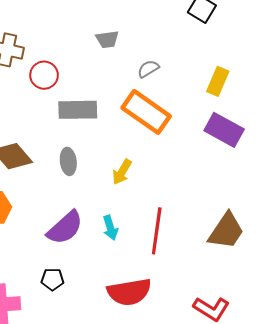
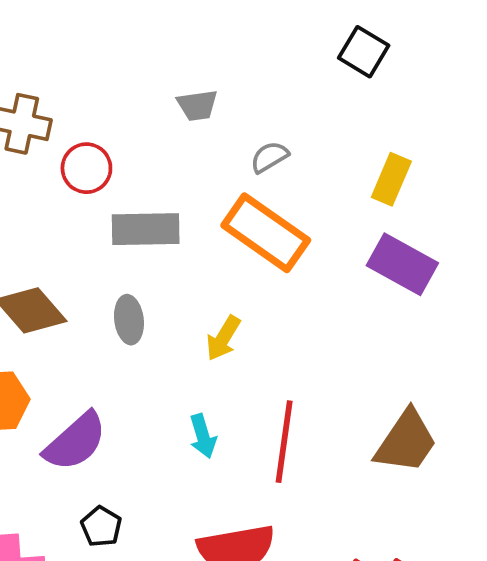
purple semicircle: (65, 228) -> (75, 442), moved
black pentagon: (52, 279) -> (101, 527), turned 30

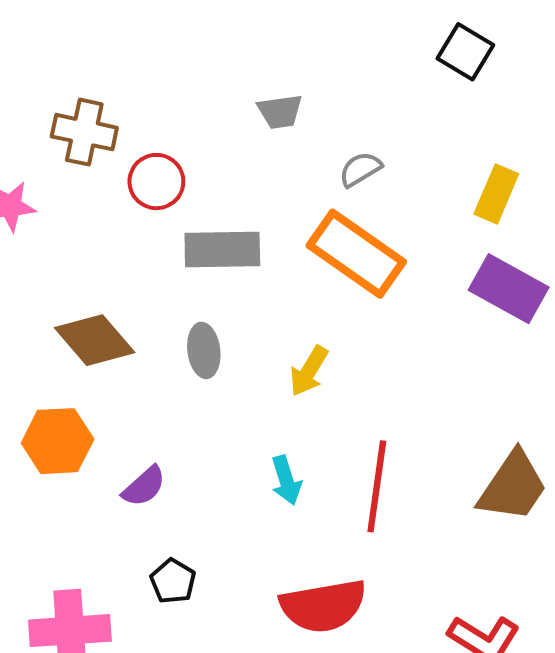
purple semicircle: (75, 442) -> (144, 486), size x0.6

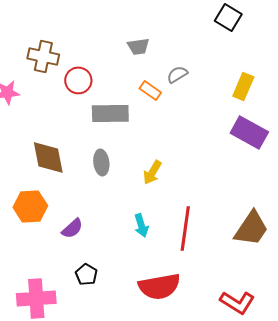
orange rectangle: (356, 254) -> (150, 90), moved, size x0.5
brown diamond: (95, 340) -> (48, 157), turned 30

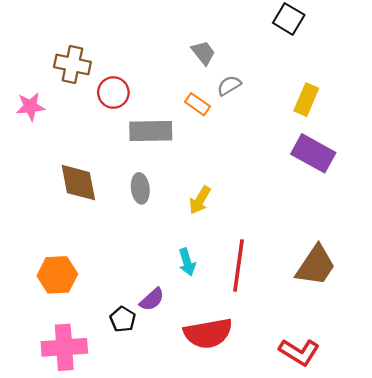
gray trapezoid: (138, 46) -> (203, 53), moved, turned -120
orange hexagon: (30, 206) -> (57, 275), moved
purple semicircle: (72, 228) -> (152, 299), moved

